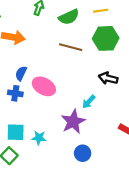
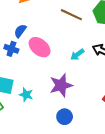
cyan arrow: (89, 102) -> (77, 55), moved

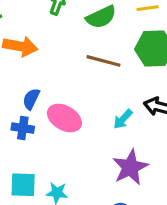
purple star: (61, 85) -> (130, 167), moved

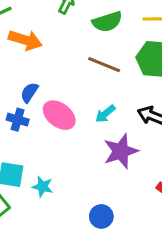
cyan arrow: (123, 119) -> (105, 114), moved
purple star: (130, 167) -> (121, 151), moved

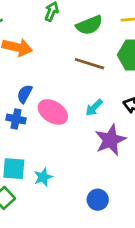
cyan star: (43, 187) -> (43, 177), turned -30

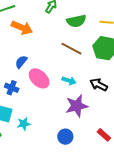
cyan arrow: (94, 108) -> (69, 81), turned -128
blue cross: (16, 119) -> (12, 88), moved
blue circle: (98, 200) -> (65, 137), moved

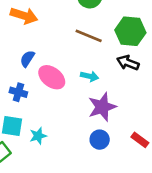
black arrow: (99, 85) -> (128, 63), moved
blue circle: (65, 137) -> (100, 140), moved

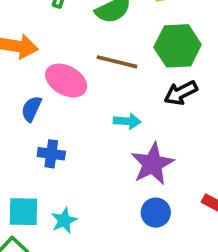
black arrow: (128, 63) -> (181, 93), turned -40
pink ellipse: (52, 77) -> (66, 81), moved
blue cross: (18, 92) -> (51, 154), moved

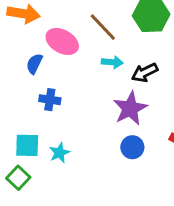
brown line: (117, 62) -> (103, 27), turned 32
black arrow: (181, 93) -> (145, 73), moved
cyan arrow: (127, 121) -> (112, 62), moved

